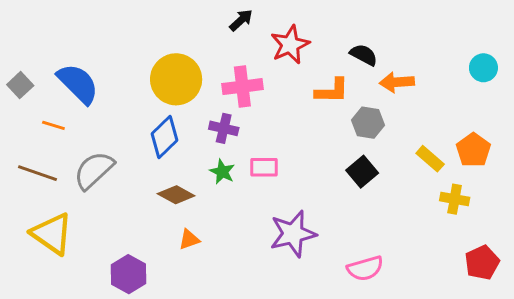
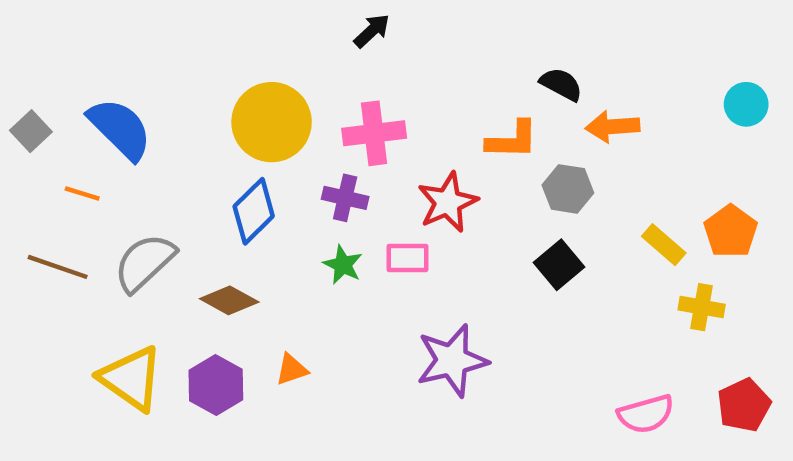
red star: (290, 45) -> (448, 202), moved
brown diamond: (176, 195) -> (229, 300), moved
yellow triangle: (52, 234) -> (131, 378), moved
pink semicircle: (365, 268) -> (646, 414), moved
purple hexagon: (128, 274) -> (216, 385), moved

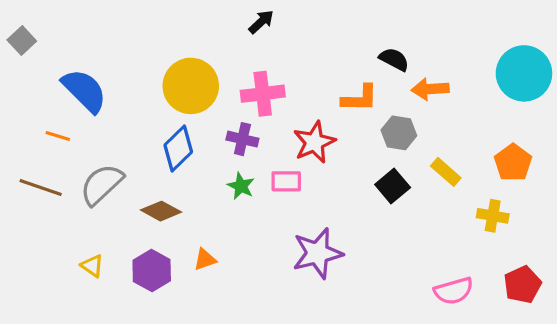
cyan circle: (746, 104) -> (524, 73), size x1.8
gray square: (31, 131) -> (22, 41), moved
yellow rectangle: (664, 245) -> (446, 172), moved
yellow triangle: (131, 378) -> (92, 266), size x0.5

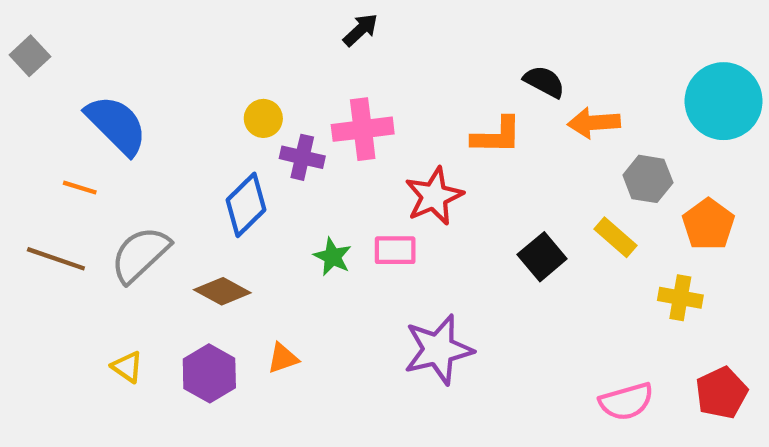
yellow circle: (191, 86) -> (263, 118), size x0.5
gray hexagon: (399, 133) -> (648, 179), moved
purple cross: (242, 139) -> (302, 157), moved

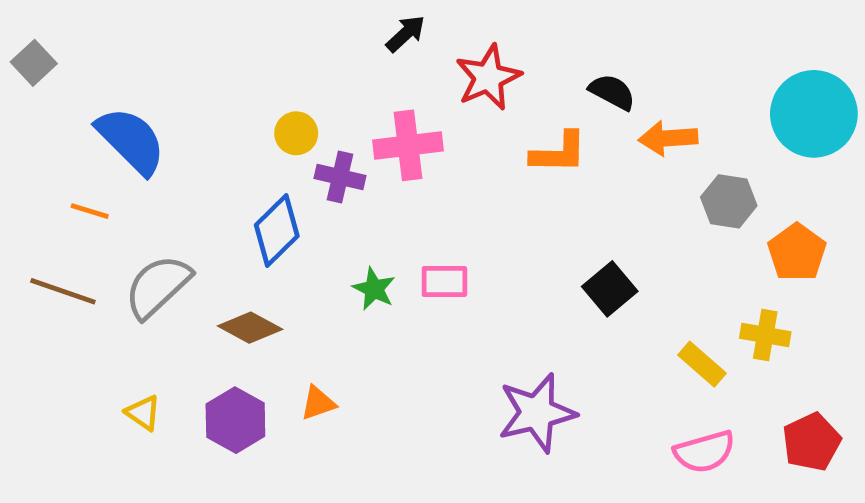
red star: (434, 196) -> (488, 77), moved
yellow rectangle: (616, 237) -> (702, 364), moved
purple star: (438, 350) -> (537, 413), moved

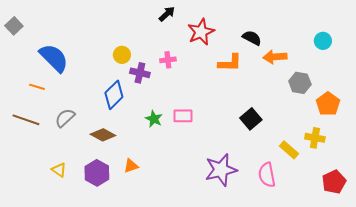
cyan circle: (814, 114) -> (323, 41), moved, size x0.5
pink cross: (408, 145) -> (168, 60), size x0.6
gray semicircle: (158, 286) -> (65, 118), size x0.7
pink semicircle: (704, 452) -> (267, 175), moved, turned 95

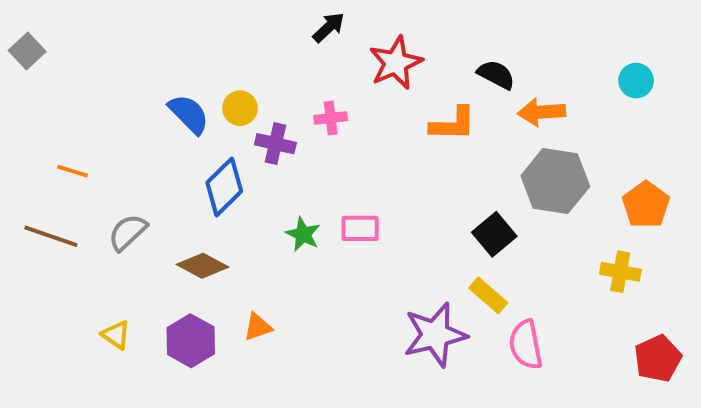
blue semicircle: (54, 58) -> (189, 114), moved, size x0.7
gray hexagon: (300, 83) -> (555, 181), moved, size x1.5
yellow rectangle: (289, 150) -> (488, 295), moved

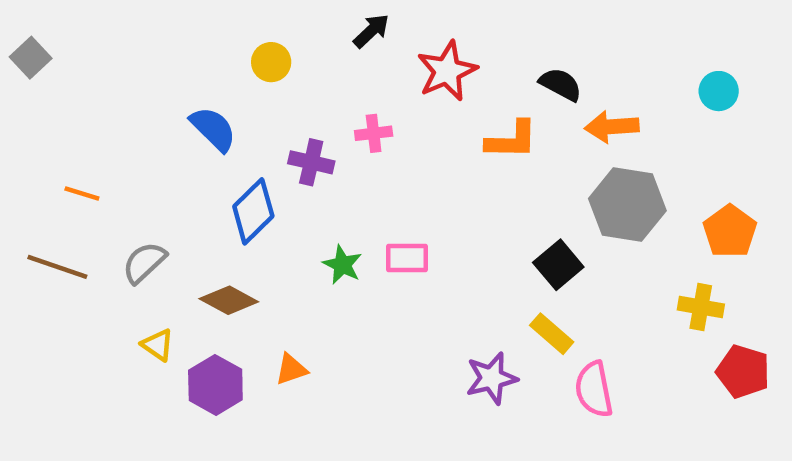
yellow circle: (240, 108) -> (271, 62), moved
yellow triangle: (116, 335) -> (158, 345), moved
purple star: (435, 335) -> (492, 378), size x0.7
red pentagon: (658, 358) -> (743, 372), moved, turned -30

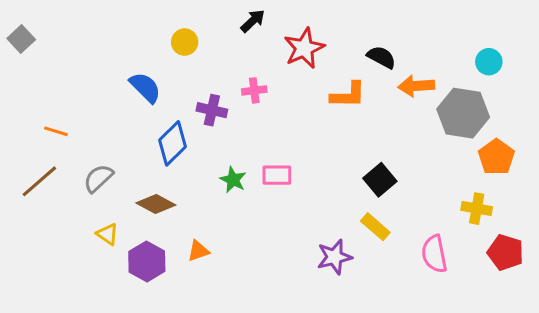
gray hexagon: (627, 205) -> (463, 113), moved
brown line: (57, 267) -> (39, 181), turned -60
pink semicircle: (594, 389) -> (434, 254), moved

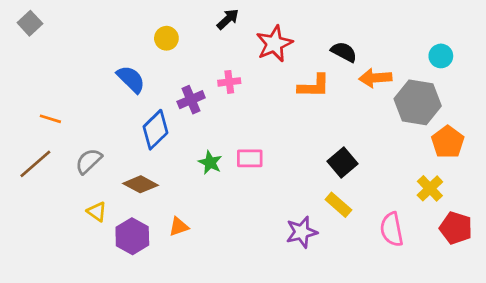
gray square: (21, 39) -> (30, 23), moved
purple cross: (212, 110) -> (191, 100), turned -36
yellow cross: (477, 209) -> (430, 188), turned 36

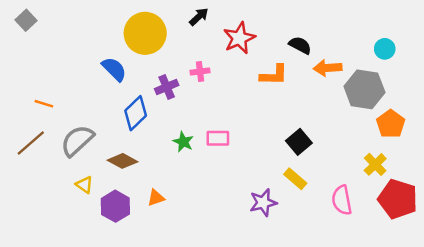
yellow circle: (166, 38) -> (145, 33), size x2.0
gray semicircle: (89, 161) -> (77, 141), size x1.4
red pentagon: (456, 228) -> (398, 199), size x1.4

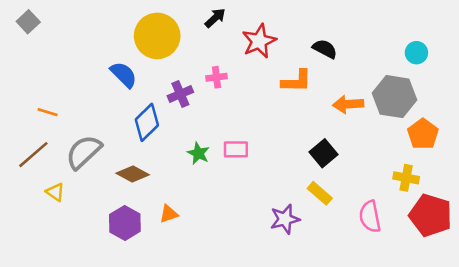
orange arrow: (328, 68) -> (348, 104), moved
yellow cross: (375, 164) -> (406, 178), turned -35
yellow triangle: (84, 185) -> (55, 192), moved

